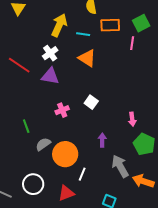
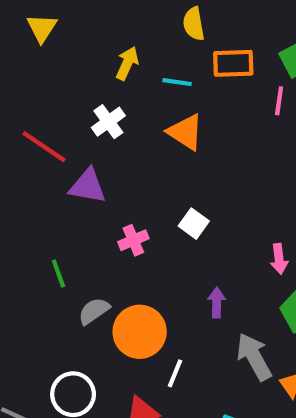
yellow arrow: (59, 25) -> (127, 63), size x0.7
purple triangle: (50, 76) -> (88, 186), moved

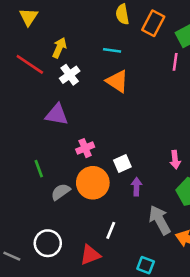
yellow arrow: (127, 63) -> (59, 48), moved
orange rectangle: (233, 63) -> (153, 23), moved, turned -60
red line: (44, 147) -> (30, 64), moved
white square: (194, 224) -> (122, 163), moved, turned 30
orange circle: (140, 332) -> (93, 183), moved

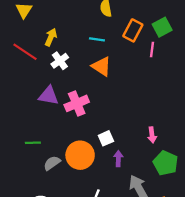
orange rectangle: (153, 23) -> (133, 30), moved
pink cross: (85, 148) -> (77, 103), moved, size x1.5
green line: (39, 169) -> (33, 143), turned -72

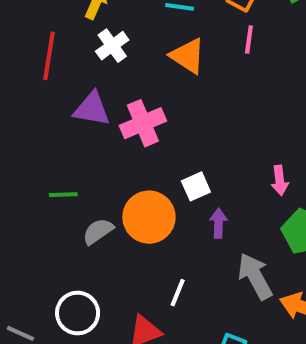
pink line: (152, 50) -> (249, 40), moved
red line: (25, 52) -> (49, 56), moved, turned 65

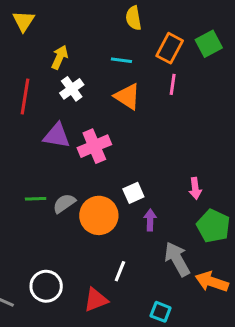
gray semicircle: (98, 231) -> (64, 203), moved

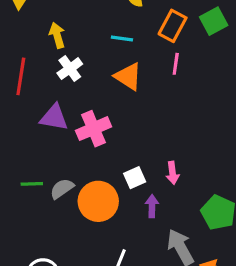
yellow arrow: (60, 57) -> (57, 35), turned -40
pink arrow: (195, 188) -> (173, 173), moved

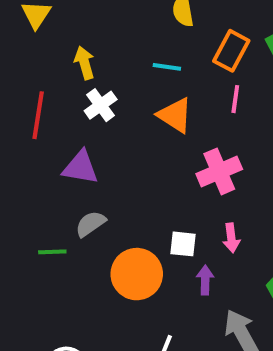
pink cross: (94, 129) -> (219, 171), moved
white square: (135, 178) -> (183, 244), turned 30
gray semicircle: (62, 189) -> (90, 224), moved

